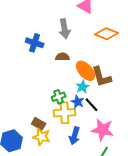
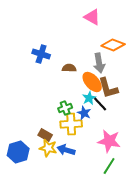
gray arrow: (65, 29) -> (99, 63), moved
black line: (92, 105) -> (100, 104), moved
blue arrow: (75, 136) -> (66, 150), moved, turned 90

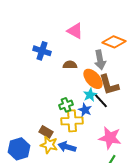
pink triangle: (92, 17) -> (75, 31), moved

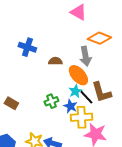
pink triangle: (75, 31) -> (78, 12), moved
brown L-shape: (109, 85) -> (101, 92), moved
yellow cross: (72, 121) -> (81, 117), moved
brown rectangle: (46, 132) -> (11, 103), moved

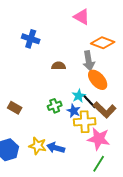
blue cross: (27, 47) -> (31, 39), moved
orange ellipse: (78, 75) -> (98, 80), moved
brown L-shape: (101, 92) -> (105, 110), moved, turned -30

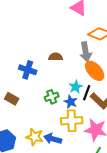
blue cross: (31, 39) -> (28, 70), moved
black line: (90, 102) -> (87, 93), turned 63
yellow cross: (85, 122) -> (72, 121), moved

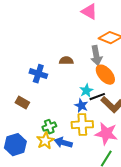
black line: (87, 93) -> (97, 97), turned 49
green cross: (52, 97) -> (49, 127), moved
yellow star: (35, 137) -> (45, 141), turned 30

